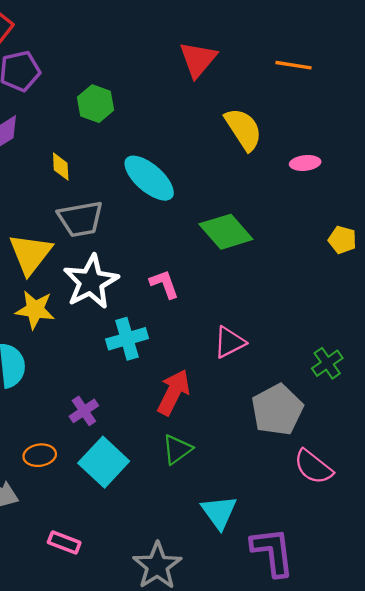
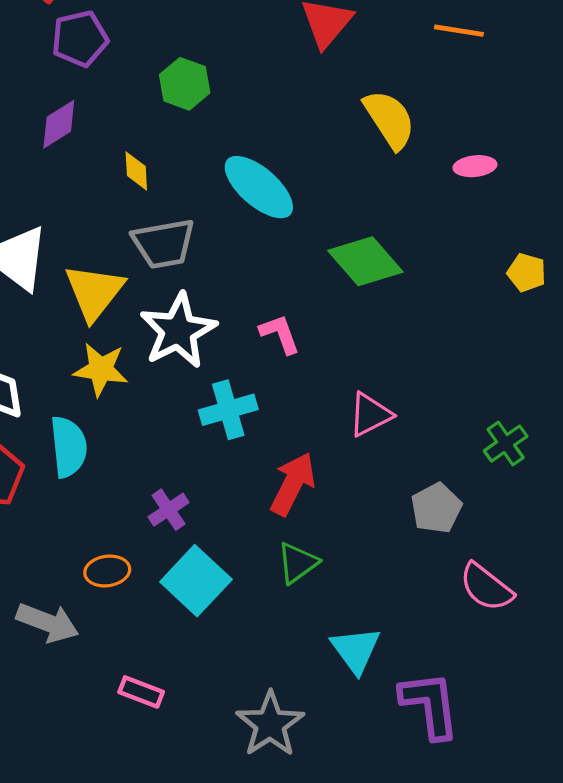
gray pentagon: (277, 410) -> (436, 508), size x0.7

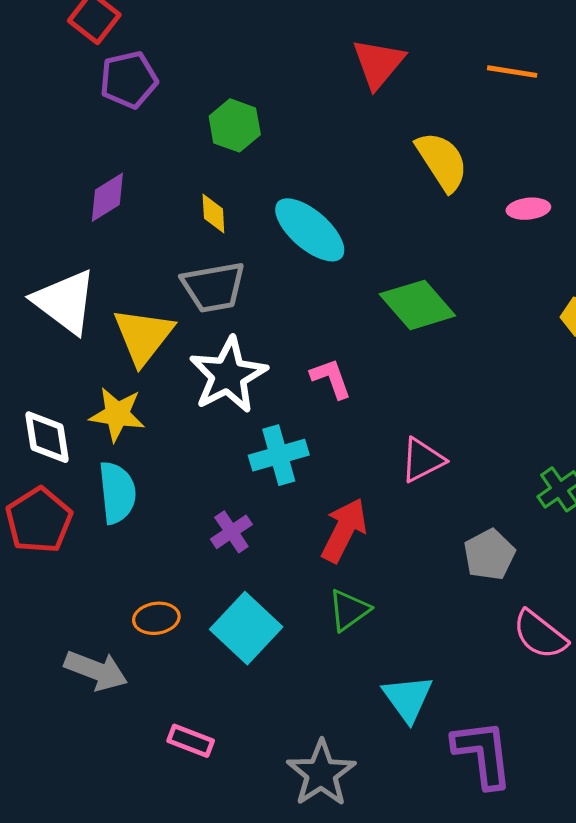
purple diamond: (59, 124) -> (107, 197), moved
yellow diamond: (136, 171) -> (213, 214), moved
yellow star: (101, 369) -> (117, 414), moved
purple cross: (169, 510) -> (231, 532), moved

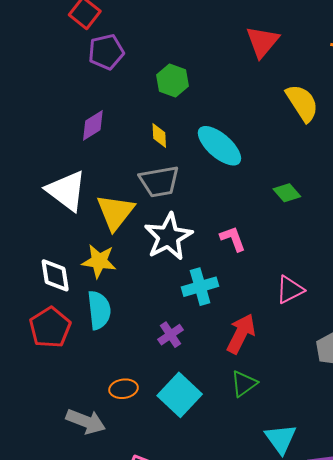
green diamond: (417, 305) -> (287, 193), size x0.6

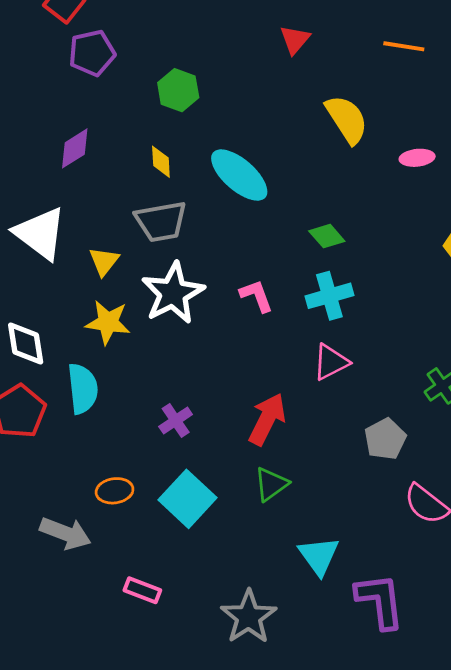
red triangle: (262, 42) -> (295, 40), size x0.7
yellow triangle: (115, 212) -> (104, 261), size x0.6
yellow star: (99, 261) -> (108, 322), moved
cyan cross: (200, 287) -> (329, 296), moved

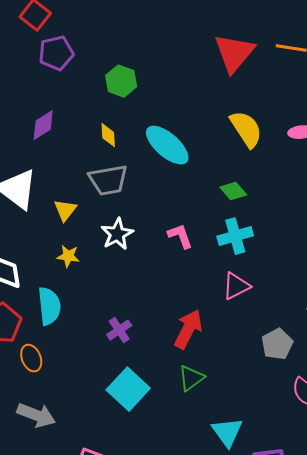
red triangle: (295, 40) -> (234, 53), moved, size x1.8
yellow semicircle: (347, 119) -> (246, 129), moved
white star: (173, 293) -> (117, 234), size x0.7
yellow star: (108, 322) -> (68, 256), size x0.7
orange ellipse: (115, 491) -> (31, 358), moved, turned 76

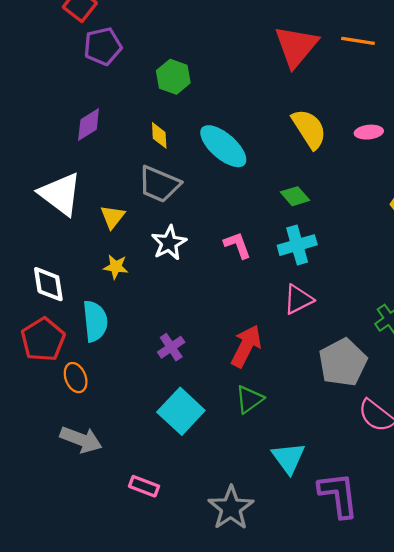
gray trapezoid: (108, 180) -> (159, 184), turned 33
gray pentagon: (277, 344) -> (343, 362), size x1.4

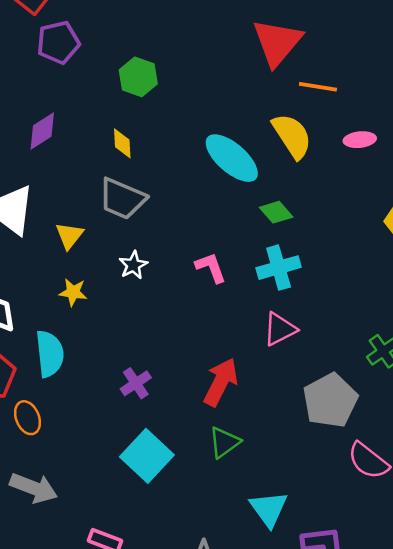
orange line: (358, 41) -> (318, 87), moved
cyan ellipse: (223, 146) -> (232, 158), moved
white star: (169, 243) -> (133, 265), size x0.7

